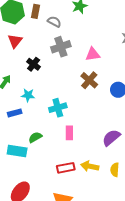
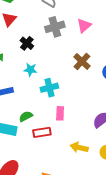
pink triangle: (93, 54) -> (84, 26), moved, turned -35
cyan star: (28, 95) -> (30, 70), moved
red rectangle: (66, 168) -> (42, 132), moved

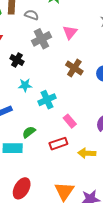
pink rectangle: (60, 113) -> (70, 121), moved, turned -32
red rectangle: (42, 132) -> (58, 144), moved

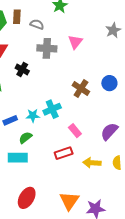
gray cross: (42, 39) -> (47, 48), turned 30
brown cross: (74, 68) -> (81, 89), moved
cyan star: (25, 85) -> (33, 116), moved
green semicircle: (29, 132) -> (25, 138), moved

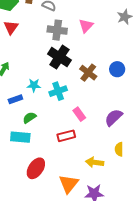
black cross: (22, 69) -> (59, 57), moved, size x1.6
cyan star: (33, 116) -> (34, 85), moved
yellow arrow: (92, 163) -> (95, 162), moved
red ellipse: (27, 198) -> (36, 168), moved

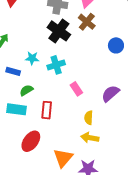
brown cross: (88, 73) -> (87, 22), moved
blue rectangle: (15, 99) -> (13, 71), turned 32
red rectangle: (66, 136) -> (47, 110), moved, turned -72
yellow semicircle: (119, 149) -> (89, 118), moved

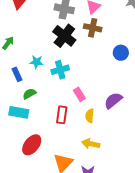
brown cross: (87, 22) -> (93, 28), turned -30
blue rectangle: (13, 71) -> (17, 74), turned 48
red rectangle: (47, 110) -> (62, 115), moved
yellow semicircle: (89, 118) -> (90, 116), moved

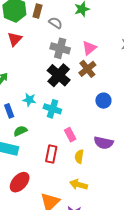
brown cross: (93, 28) -> (87, 69), turned 36
blue circle: (121, 53) -> (103, 101), moved
cyan cross: (60, 70) -> (52, 109), turned 30
purple semicircle: (113, 101) -> (104, 143), turned -132

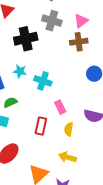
brown cross: (87, 69) -> (79, 42), turned 30
black cross: (59, 75) -> (26, 39), moved, turned 35

